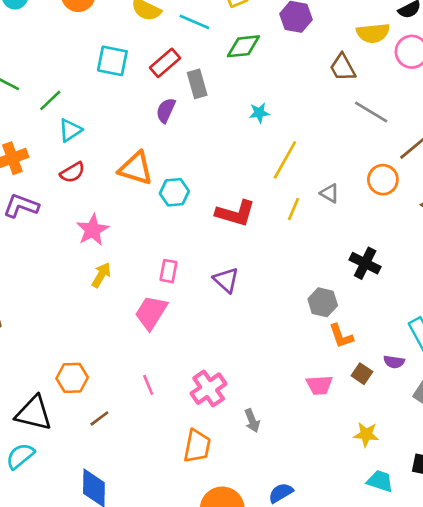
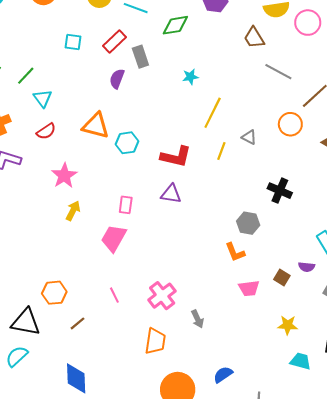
cyan square: (112, 61) -> (73, 42), size x0.7
cyan triangle: (70, 130) -> (43, 98), turned -30
purple triangle: (226, 280) -> (171, 194), moved, turned -30
orange L-shape: (341, 336) -> (235, 252), moved

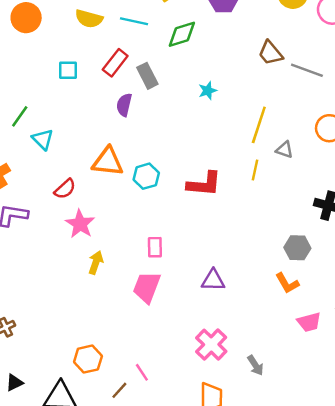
brown trapezoid: (254, 38) -> (270, 53), moved
yellow line: (213, 113) -> (259, 125), moved
red semicircle: (46, 131) -> (65, 189), moved
purple triangle: (171, 194) -> (213, 280), moved
pink line: (114, 295) -> (142, 372), moved

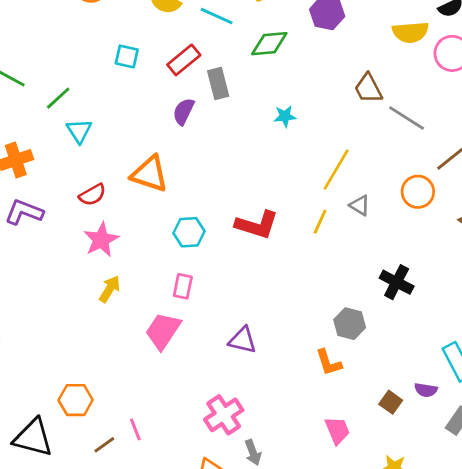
cyan hexagon: (146, 176) -> (189, 232), moved
pink trapezoid: (309, 322) -> (337, 430), moved, turned -110
gray arrow: (255, 365) -> (253, 452), moved

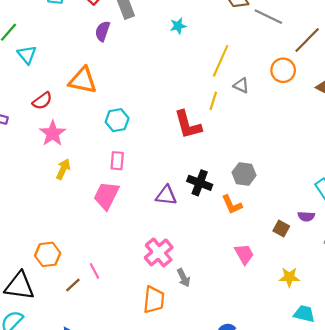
red L-shape: (257, 225) -> (188, 125), moved, turned 64
black cross: (397, 282) -> (200, 183), moved

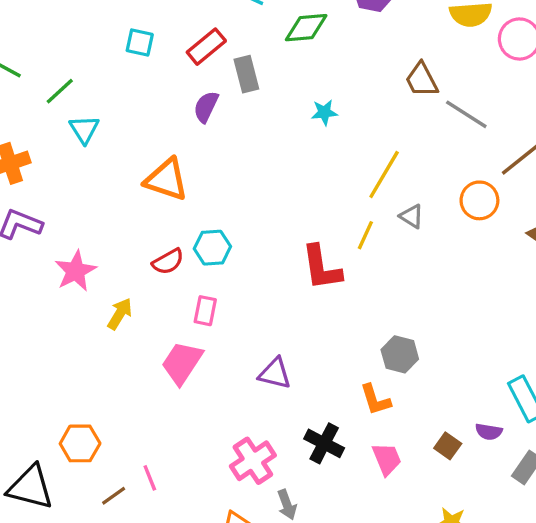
red semicircle: (42, 101) -> (168, 262), moved
pink star: (53, 133) -> (76, 271), moved
black cross: (200, 183) -> (324, 443), moved
pink trapezoid: (244, 254) -> (387, 459), moved

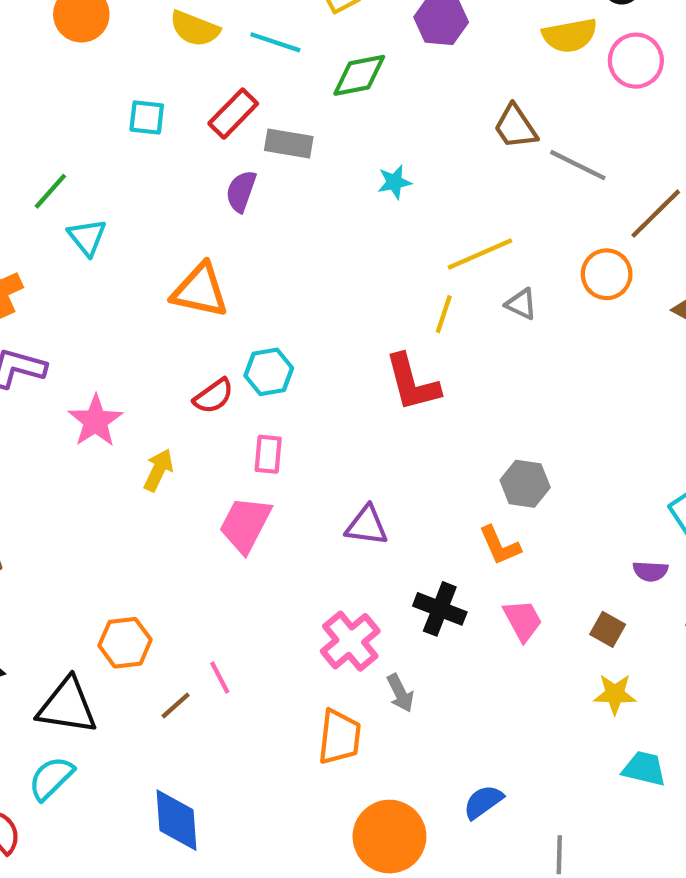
gray rectangle: (246, 74) -> (289, 144), turned -60
yellow line: (384, 175) -> (480, 254), turned 42
yellow line: (365, 235) -> (444, 314), moved
brown square: (448, 446) -> (608, 629), moved

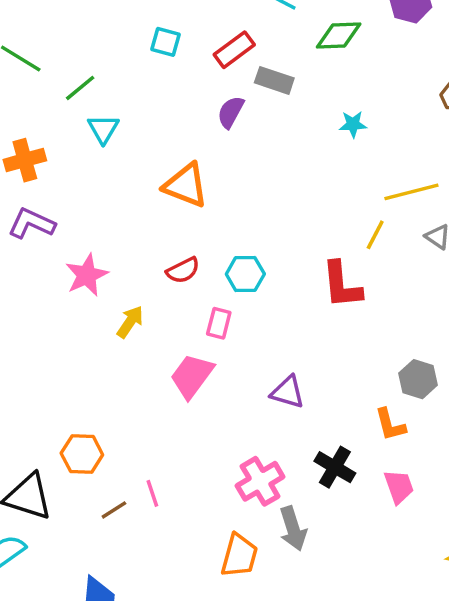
cyan hexagon: (269, 372) -> (245, 274), moved
gray arrow: (400, 693) -> (293, 529), size x1.4

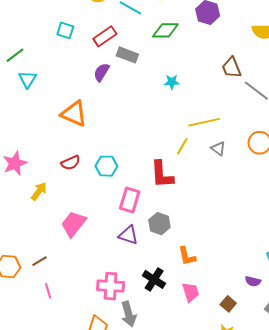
pink rectangle: (219, 323) -> (130, 200), moved, size x1.4
gray hexagon: (418, 379) -> (159, 224), moved
pink cross: (260, 481) -> (111, 286), turned 32
brown line: (114, 510) -> (39, 261), moved

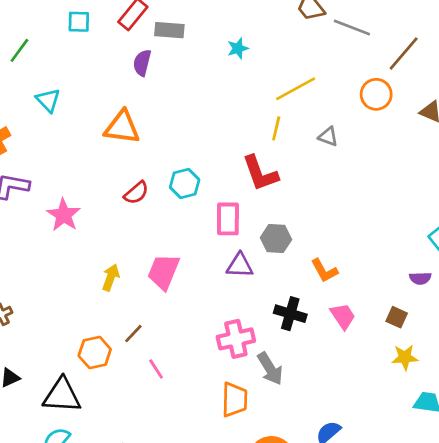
green line: (15, 55) -> (19, 50), moved
gray triangle: (218, 149) -> (328, 137), moved
yellow arrow: (39, 191) -> (111, 277), moved

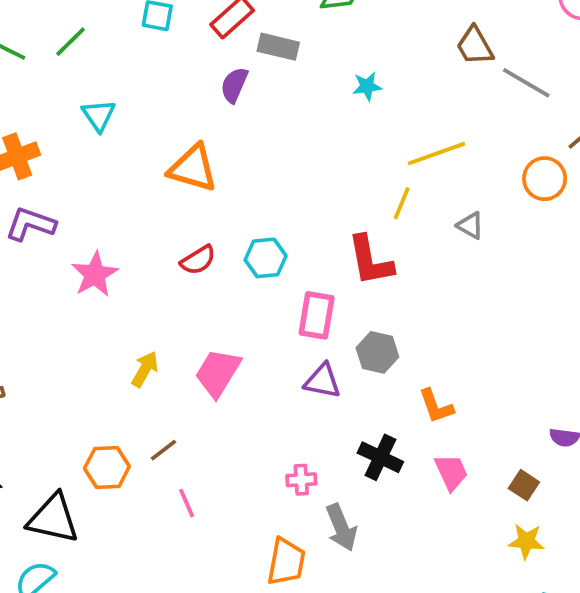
pink cross: (236, 339) -> (301, 480), size x0.6

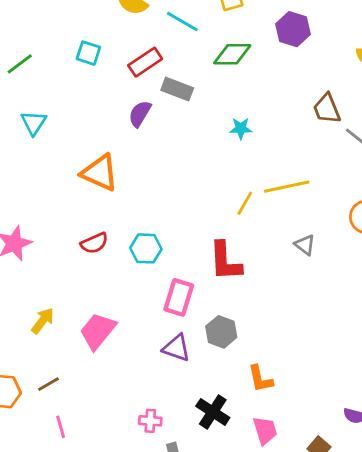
yellow line: (402, 203) -> (245, 203), moved

